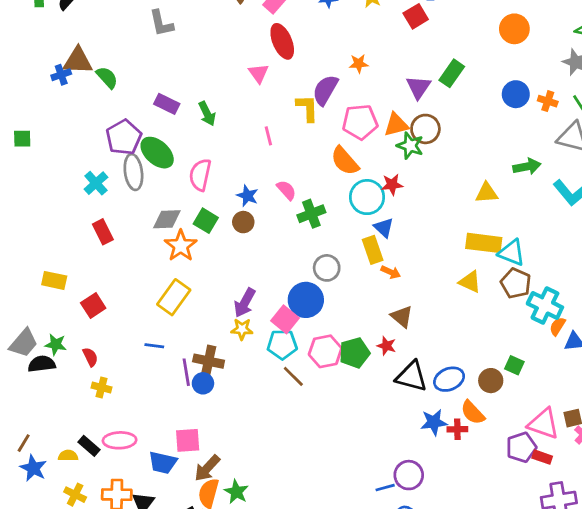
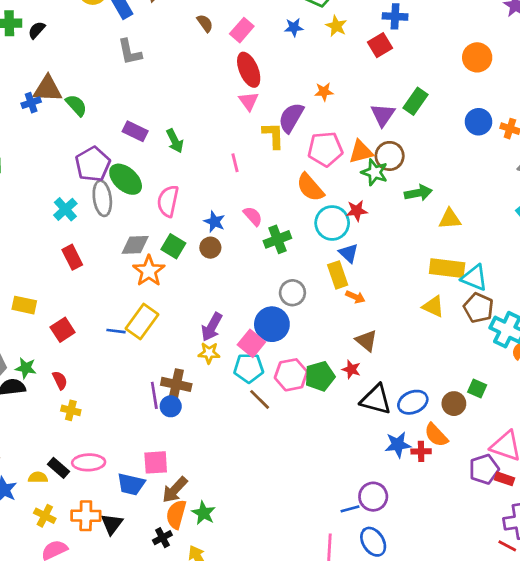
pink triangle: (259, 73) -> (249, 101), moved
green arrow: (527, 166) -> (418, 193), moved
blue line: (154, 346) -> (116, 331), moved

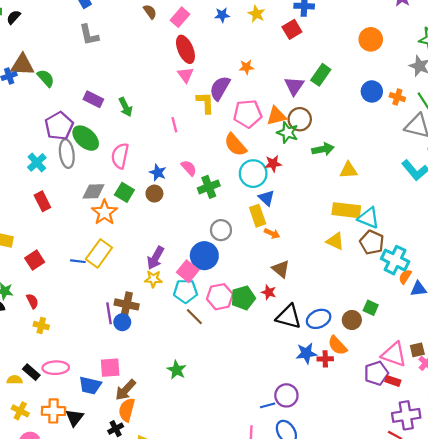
green star: (204, 513) -> (177, 370), moved

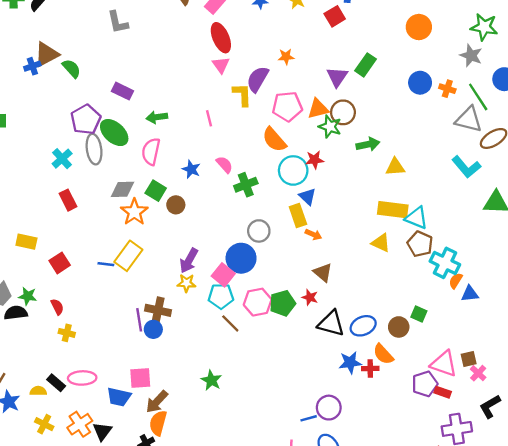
brown triangle: (22, 65) -> (47, 54), turned -30
green arrow: (126, 107) -> (157, 117), moved, turned 108
brown circle: (154, 194) -> (176, 205), moved
orange cross: (53, 411) -> (80, 424), turned -35

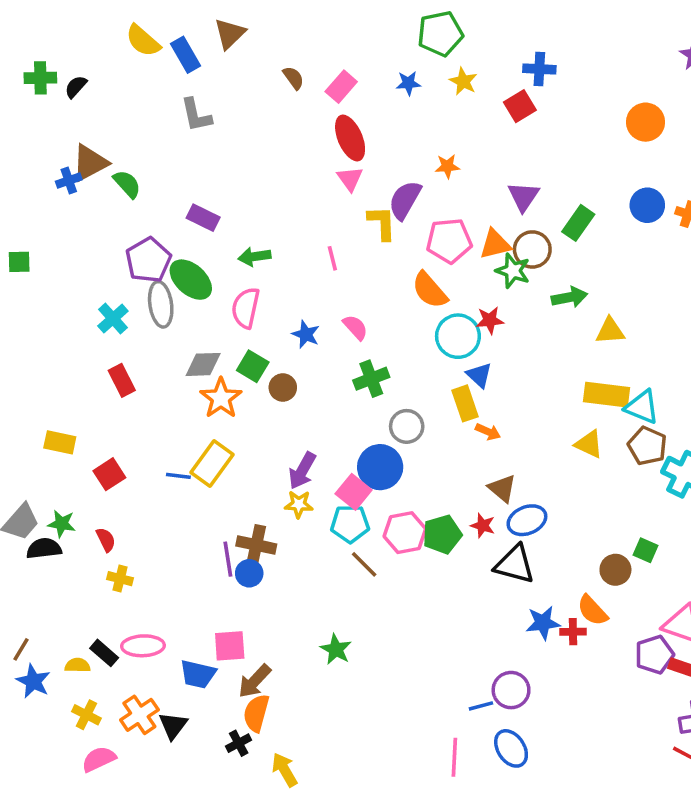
green rectangle: (366, 65) -> (578, 223), moved
green cross: (246, 185) -> (371, 379), moved
blue ellipse: (363, 326) -> (527, 520), moved

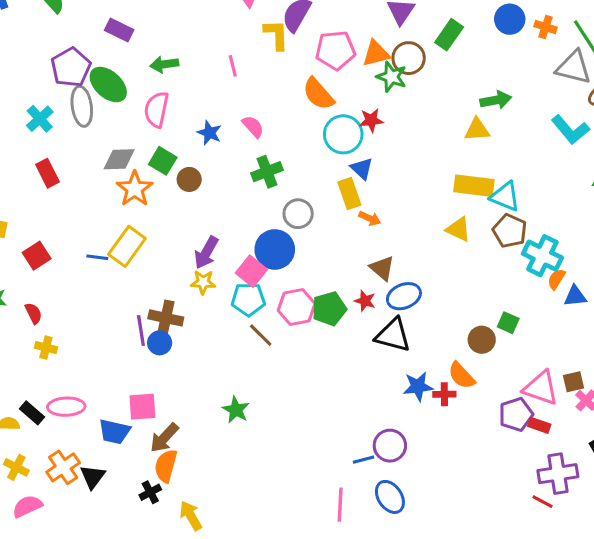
green arrow: (569, 297) -> (496, 100), moved

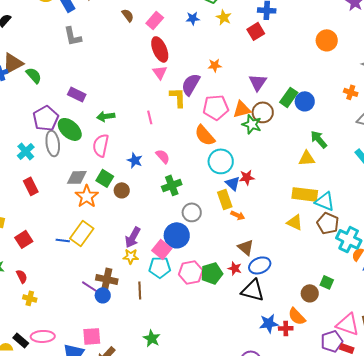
blue circle: (510, 19) -> (305, 101), moved
green arrow: (496, 100) -> (319, 139), turned -120
red star: (371, 120) -> (247, 177), moved
purple line: (141, 330) -> (91, 287), turned -48
brown line: (261, 335) -> (140, 290), moved, turned 42

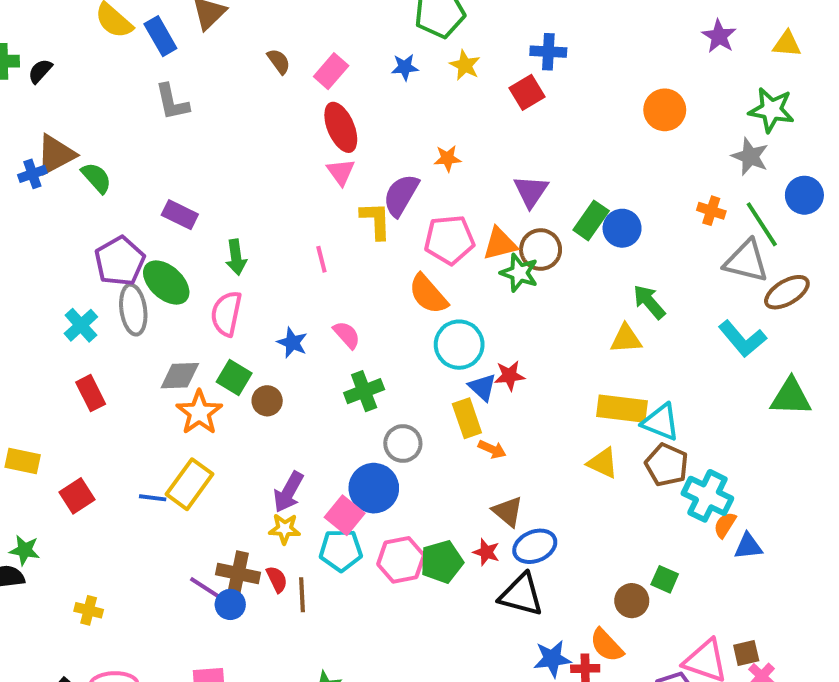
green arrow: (106, 116) -> (236, 257), turned -90
red semicircle: (22, 276) -> (277, 579), moved

